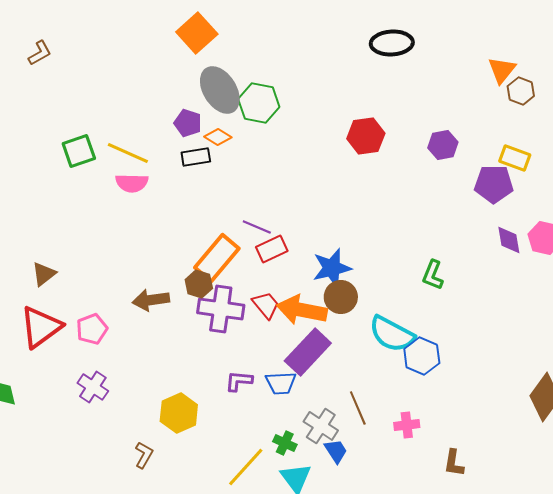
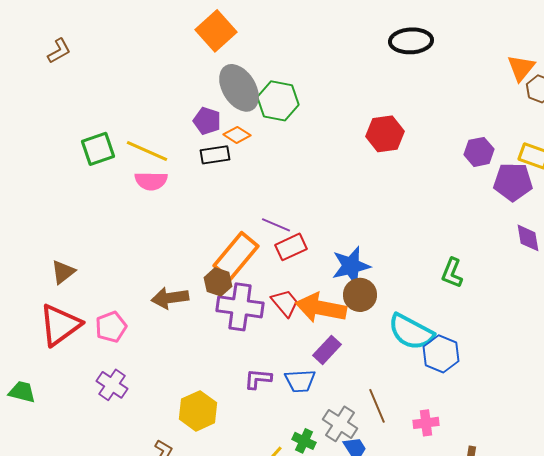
purple hexagon: (443, 145) -> (479, 152), moved
purple rectangle: (308, 352) -> (327, 350), size x0.6

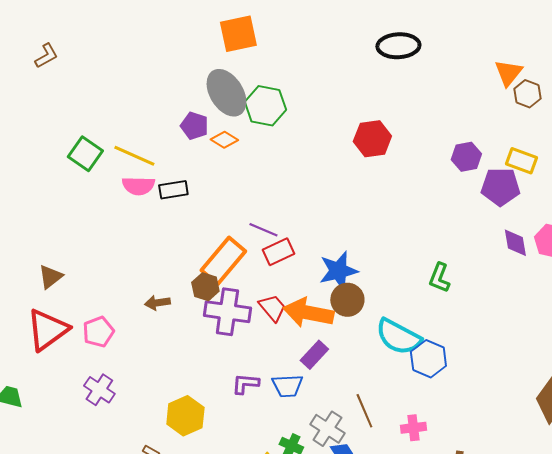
orange square: (216, 31) -> (238, 34), moved, turned 30
green square: (98, 149) -> (85, 154), turned -36
black rectangle: (215, 155) -> (173, 190), moved
brown arrow: (170, 298) -> (157, 303), size x0.7

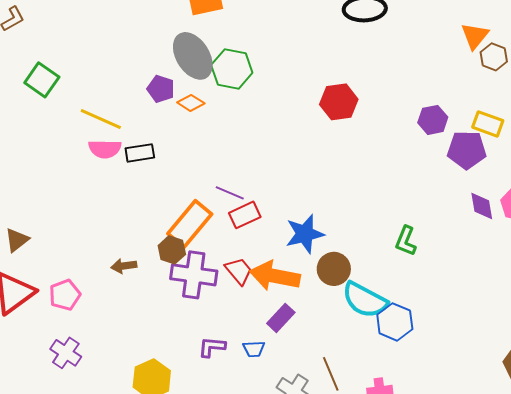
green square: (85, 154) -> (42, 80), moved
brown circle: (347, 300) -> (334, 269), moved
blue trapezoid: (287, 386) -> (254, 349), size x0.7

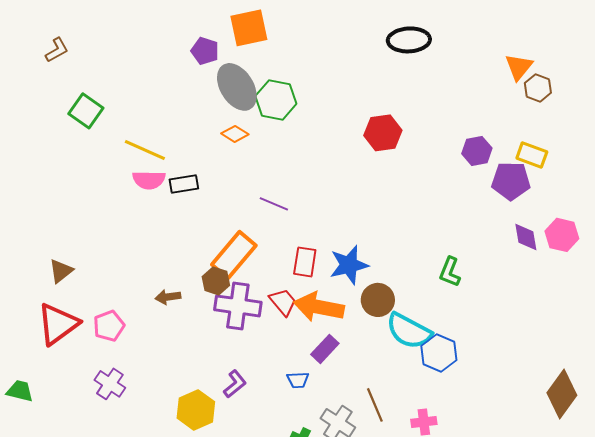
purple pentagon: (161, 89) -> (205, 51), moved
purple line: (230, 193) -> (274, 204), moved
red rectangle: (245, 215) -> (305, 262), moved, turned -56
purple L-shape: (212, 347) -> (235, 384), moved, turned 136

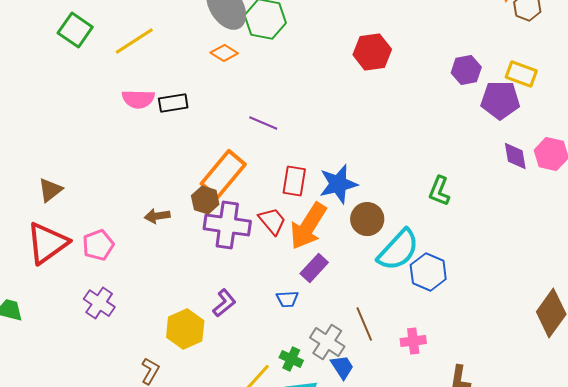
yellow line: (145, 150) -> (134, 41), moved, turned -57
orange arrow: (319, 307) -> (308, 226), turned -69
cyan semicircle: (409, 331) -> (398, 250), turned -75

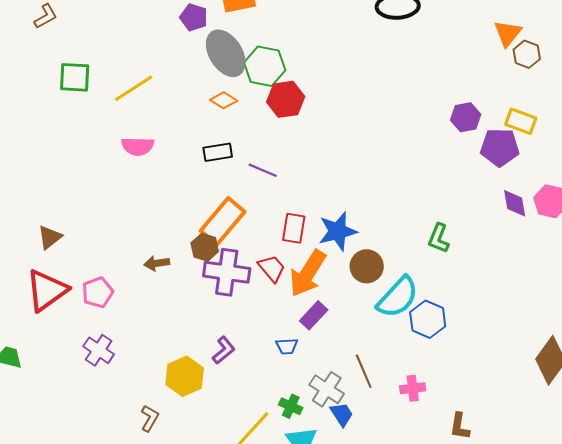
green square: (75, 30) -> (75, 77), turned -32
red hexagon: (372, 52) -> (286, 99), moved
black rectangle: (173, 103) -> (218, 152), moved

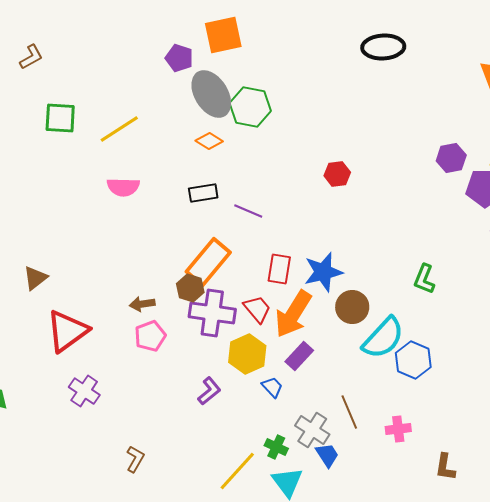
red hexagon: (286, 99) -> (337, 174), moved, size x0.7
red triangle: (47, 290) -> (67, 331), moved
pink pentagon: (98, 292) -> (150, 336), moved
blue trapezoid: (287, 346) -> (272, 387), turned -130
yellow hexagon: (185, 376) -> (247, 354), moved

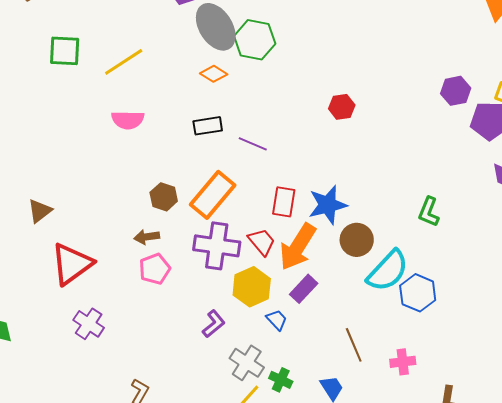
brown hexagon: (190, 288) -> (164, 197), moved
gray cross: (312, 430) -> (247, 363), moved

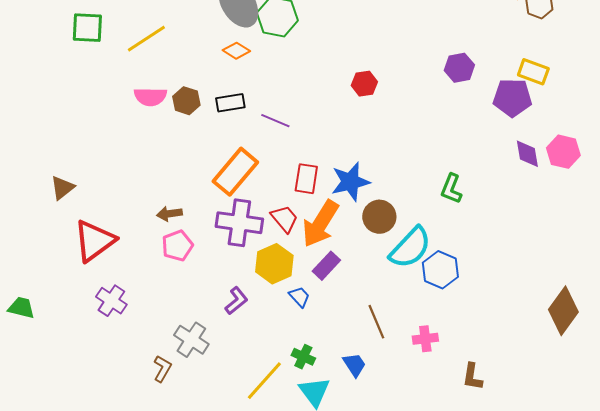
purple hexagon: (456, 91) -> (459, 68), moved
brown hexagon: (164, 197) -> (186, 101), moved
gray cross: (247, 363) -> (191, 340), moved

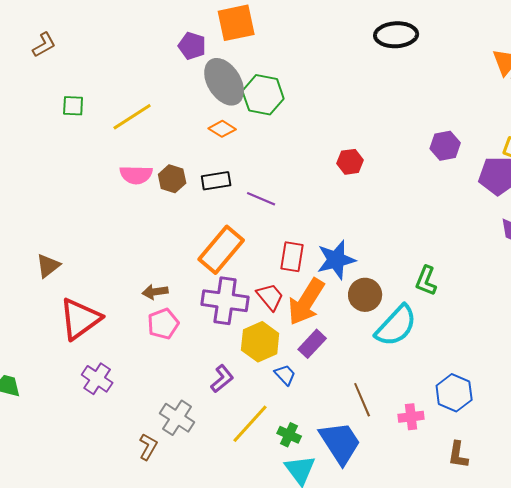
green square: (87, 28) -> (73, 106), size x0.7
green L-shape: (451, 189) -> (426, 281), moved
blue hexagon: (440, 270) -> (454, 393), moved
blue trapezoid: (354, 365) -> (340, 443), size x1.8
yellow line: (264, 381) -> (250, 424), moved

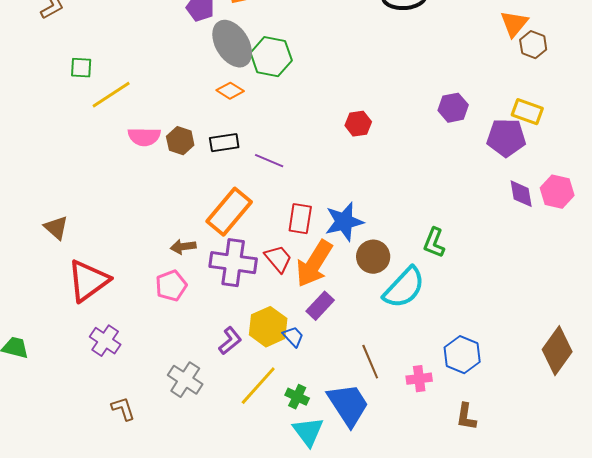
yellow line: (132, 117) -> (111, 95), moved
brown triangle: (48, 266) -> (56, 228), turned -40
brown arrow: (155, 292) -> (183, 247), moved
yellow hexagon: (260, 342) -> (268, 327), moved
brown L-shape: (148, 447) -> (123, 409), moved, turned -48

